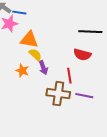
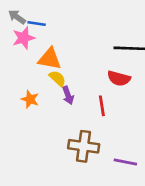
orange star: (22, 71) -> (30, 99), moved
brown cross: (58, 94) -> (84, 146), moved
purple line: (84, 96) -> (125, 162), moved

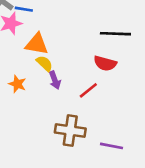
red line: (102, 106) -> (88, 90), turned 60

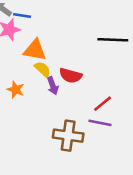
red semicircle: (105, 63) -> (71, 76), moved
red line: (88, 90) -> (103, 104), moved
purple line: (112, 146) -> (100, 123), moved

